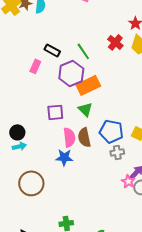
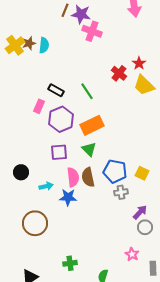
red cross: (115, 42) -> (119, 73), moved
purple hexagon: (71, 73) -> (61, 119), moved
cyan arrow: (19, 146) -> (46, 186), moved
pink star: (128, 181) -> (132, 254), moved

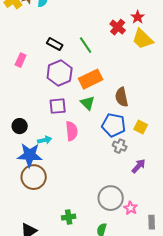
pink rectangle: (39, 106) -> (21, 60), moved
brown semicircle: (88, 177) -> (122, 97), moved
gray cross: (121, 192) -> (120, 146), turned 32
blue star: (68, 197) -> (30, 155), moved, size x1.4
gray circle: (145, 227) -> (111, 198), moved, size x1.6

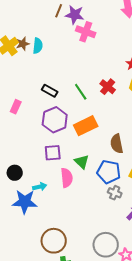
red cross: (118, 27) -> (108, 87), moved
green triangle: (88, 103) -> (82, 162), moved
brown circle: (34, 177) -> (54, 241), moved

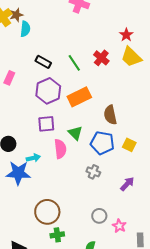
cyan semicircle: (38, 46) -> (25, 29), moved
gray cross: (115, 193) -> (93, 172), moved
gray circle: (106, 245) -> (99, 216), size x0.6

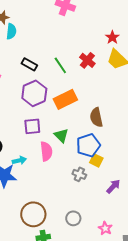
blue pentagon: (102, 143) -> (88, 145), turned -30
yellow square: (129, 145) -> (96, 160), moved
gray circle: (99, 216) -> (73, 218), moved

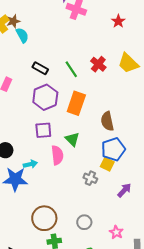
cyan semicircle: (11, 31) -> (22, 35), turned -35
red star: (112, 37) -> (118, 21), moved
orange rectangle: (65, 99) -> (76, 103), turned -45
blue pentagon: (88, 145) -> (113, 149), moved

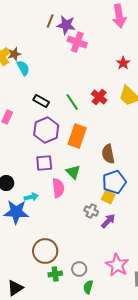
red star: (118, 21) -> (123, 63), moved
purple arrow: (124, 190) -> (108, 221), moved
gray circle: (84, 222) -> (79, 269), moved
pink star: (116, 232) -> (117, 265), size x1.6

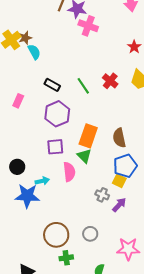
orange rectangle: (77, 136) -> (88, 136), moved
pink star: (117, 265) -> (128, 249), turned -30
gray circle: (79, 269) -> (90, 234), moved

